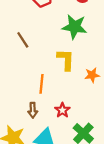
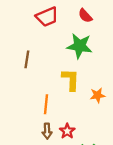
brown line: (23, 40) -> (27, 59), turned 42
brown arrow: (33, 110) -> (47, 131), moved

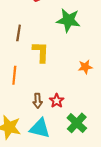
yellow L-shape: (71, 80) -> (41, 52), moved
orange line: (46, 104) -> (14, 75), moved

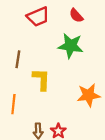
orange star: (85, 67) -> (89, 95), size x1.5

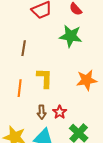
yellow L-shape: (41, 79) -> (45, 78), moved

